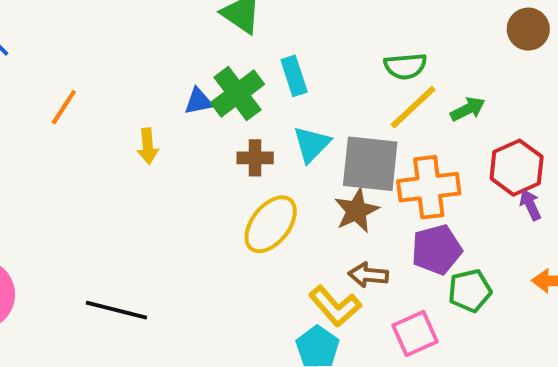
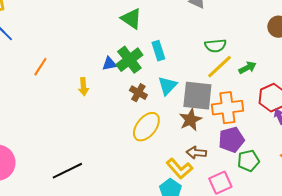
brown cross: (255, 158) -> (138, 93), turned 30
black line: (116, 310) -> (67, 171), turned -40

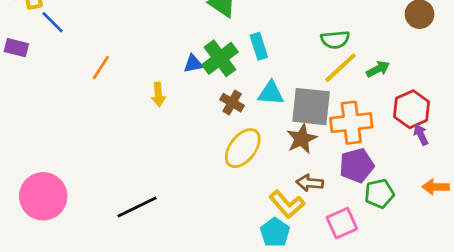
cyan triangle: (167, 86) -> (271, 93), turned 50

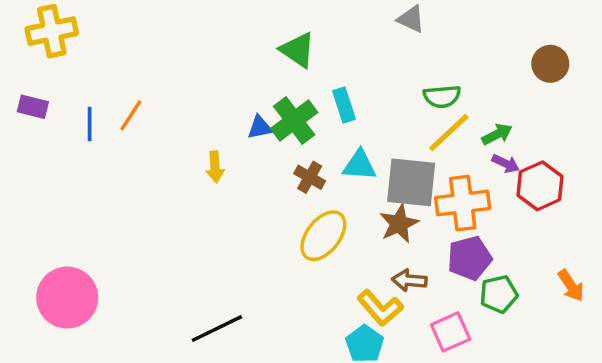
blue line: (53, 22) -> (90, 124), moved, turned 45
orange line: (101, 68) -> (131, 115), moved
purple arrow: (421, 135) -> (506, 163), moved, turned 140
orange arrow: (436, 187) -> (571, 286), turned -125
black line: (137, 207) -> (217, 329), moved

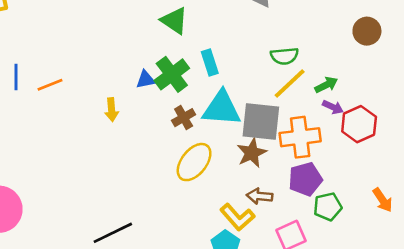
orange line: (131, 115) -> (50, 85), moved, turned 35
cyan triangle: (359, 165) -> (222, 108), size x1.5
brown cross: (310, 177) -> (184, 118), turned 30

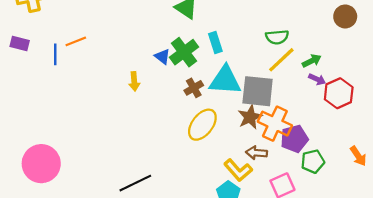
blue triangle: (146, 80) -> (162, 57), turned 49
orange line: (50, 85) -> (76, 41), moved
orange cross: (300, 137) -> (275, 124), moved, turned 32

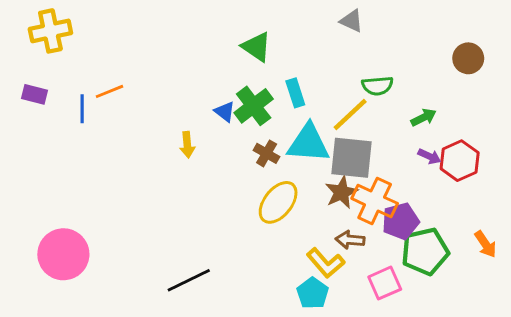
yellow line: (281, 60) -> (350, 115), moved
purple arrow: (317, 79) -> (429, 156), moved
brown cross: (194, 88) -> (267, 153), turned -30
green pentagon: (313, 161) -> (425, 251), size x1.5

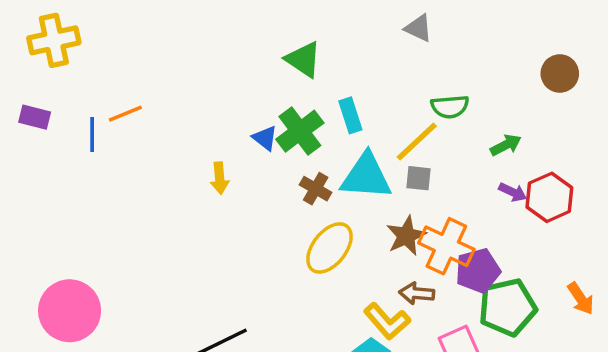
gray square: (352, 158) -> (418, 178), moved, size x0.5

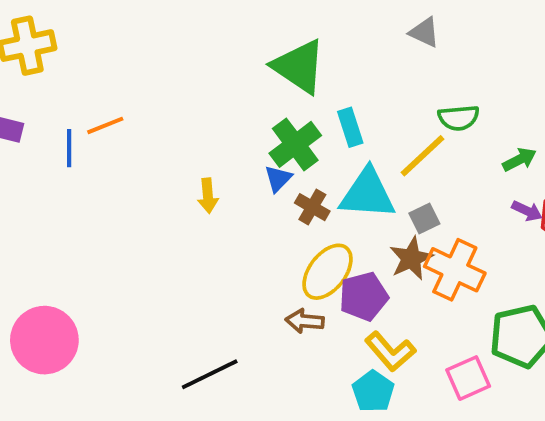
green triangle: (303, 60) -> (299, 66), size x1.4
blue triangle: (265, 138) -> (278, 179), moved, turned 36
gray square: (418, 178) -> (424, 218), moved, turned -32
purple pentagon: (478, 271) -> (364, 296), moved
brown arrow: (417, 293) -> (305, 321), moved

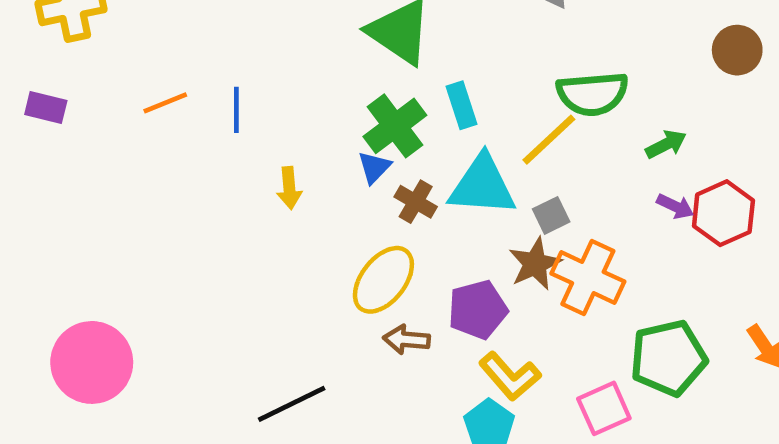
green semicircle: (459, 118) -> (592, 94), size x1.4
blue line: (69, 148) -> (236, 110), moved
yellow ellipse: (328, 272) -> (383, 280), moved

